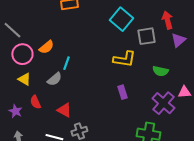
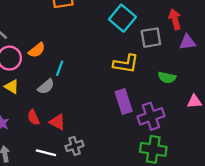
purple triangle: (178, 40) -> (187, 42), turned 35
purple rectangle: (122, 92) -> (124, 101), size x1.5
red semicircle: (35, 102) -> (33, 117), moved
purple cross: (163, 103) -> (151, 116), moved, turned 30

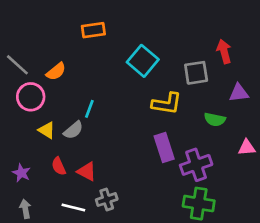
cyan square: (122, 18) -> (143, 61), moved
purple triangle: (187, 42) -> (239, 93), moved
orange semicircle: (37, 50) -> (56, 71), moved
yellow triangle: (12, 87) -> (47, 130), moved

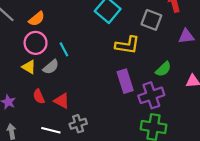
gray square: (196, 73) -> (151, 20), turned 30
pink circle: (31, 97) -> (36, 43), moved
cyan line: (89, 109) -> (64, 49), turned -48
green semicircle: (215, 120) -> (163, 69), moved, turned -56

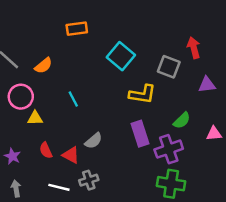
pink circle: (36, 43) -> (21, 97), moved
yellow triangle: (29, 67) -> (35, 118), turned -32
gray semicircle: (51, 67) -> (94, 141), moved

